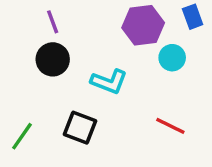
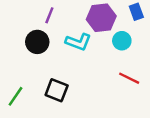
purple line: (53, 22) -> (49, 15), moved, turned 42
cyan L-shape: (109, 82) -> (78, 42), moved
red line: (170, 126) -> (129, 78), moved

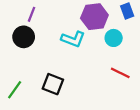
purple line: (49, 15) -> (31, 14), moved
black circle: (37, 42) -> (24, 37), moved

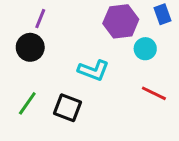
cyan L-shape: (73, 39) -> (93, 70), moved
green line: (15, 90) -> (27, 103), moved

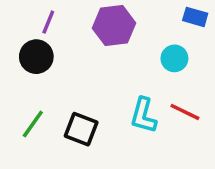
blue rectangle: (162, 14) -> (195, 17), turned -54
purple hexagon: (121, 21) -> (114, 26), moved
cyan L-shape: (93, 70) -> (143, 115), moved, turned 84

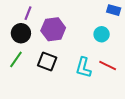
purple hexagon: (114, 26) -> (53, 29), moved
green line: (33, 124) -> (16, 59), moved
black square: (81, 129) -> (47, 61), moved

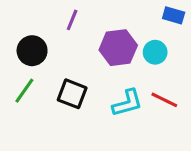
purple line: (28, 13) -> (72, 20), moved
purple hexagon: (53, 29) -> (118, 48), moved
cyan L-shape: (83, 68) -> (127, 103), turned -120

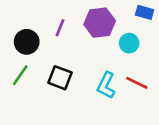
purple line: (72, 20) -> (60, 28), moved
purple hexagon: (118, 48) -> (100, 23), moved
cyan L-shape: (127, 103) -> (106, 85), turned 132

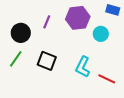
red line: (137, 83) -> (107, 79), moved

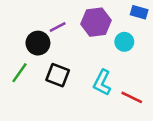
purple line: (47, 22) -> (58, 27), turned 40
black circle: (21, 33) -> (38, 43), moved

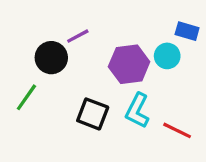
blue rectangle: (139, 12) -> (187, 31), moved
purple hexagon: (96, 22) -> (129, 64), moved
black square: (58, 75) -> (93, 114), moved

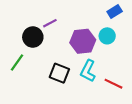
blue rectangle: (187, 31) -> (115, 12), moved, turned -48

